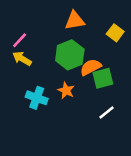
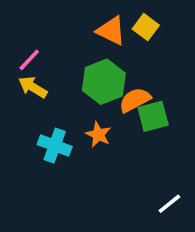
orange triangle: (75, 21) -> (111, 31), turned 35
yellow square: (115, 33) -> (146, 27), moved
white line: (107, 113) -> (169, 204), moved

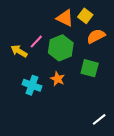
pink line: (29, 60) -> (36, 42), moved
orange semicircle: (135, 100) -> (96, 36), moved
green square: (153, 116) -> (90, 68), turned 30

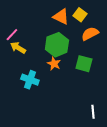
pink line: (36, 42) -> (12, 35), moved
orange star: (58, 79) -> (54, 64), moved
white line: (99, 119) -> (93, 112), turned -56

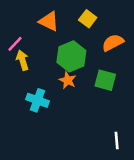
yellow square: (80, 15) -> (88, 19), moved
orange triangle: (61, 17) -> (49, 21), moved
yellow arrow: (18, 48) -> (22, 60), turned 42

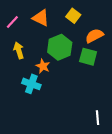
pink line: (15, 44) -> (12, 22), moved
orange star: (68, 80) -> (43, 66), moved
green square: (105, 80) -> (88, 57), moved

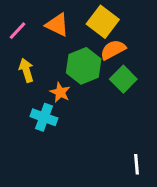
yellow square: (73, 16) -> (103, 22), size x1.5
orange semicircle: (94, 36) -> (113, 50), moved
green square: (88, 57) -> (123, 79), turned 30

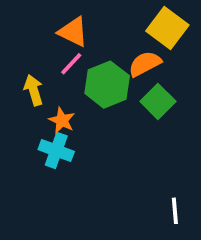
yellow square: (103, 22) -> (167, 28), moved
pink line: (18, 31) -> (71, 64), moved
orange star: (60, 92) -> (62, 120), moved

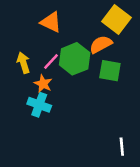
pink line: (71, 64) -> (51, 61), moved
green square: (158, 101) -> (110, 71), turned -35

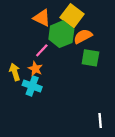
yellow square: (117, 19) -> (72, 16), moved
green hexagon: (75, 59) -> (61, 34), moved
yellow arrow: (23, 63) -> (15, 72), moved

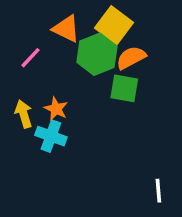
pink line: (42, 50) -> (30, 58), moved
green square: (90, 58) -> (124, 88), moved

